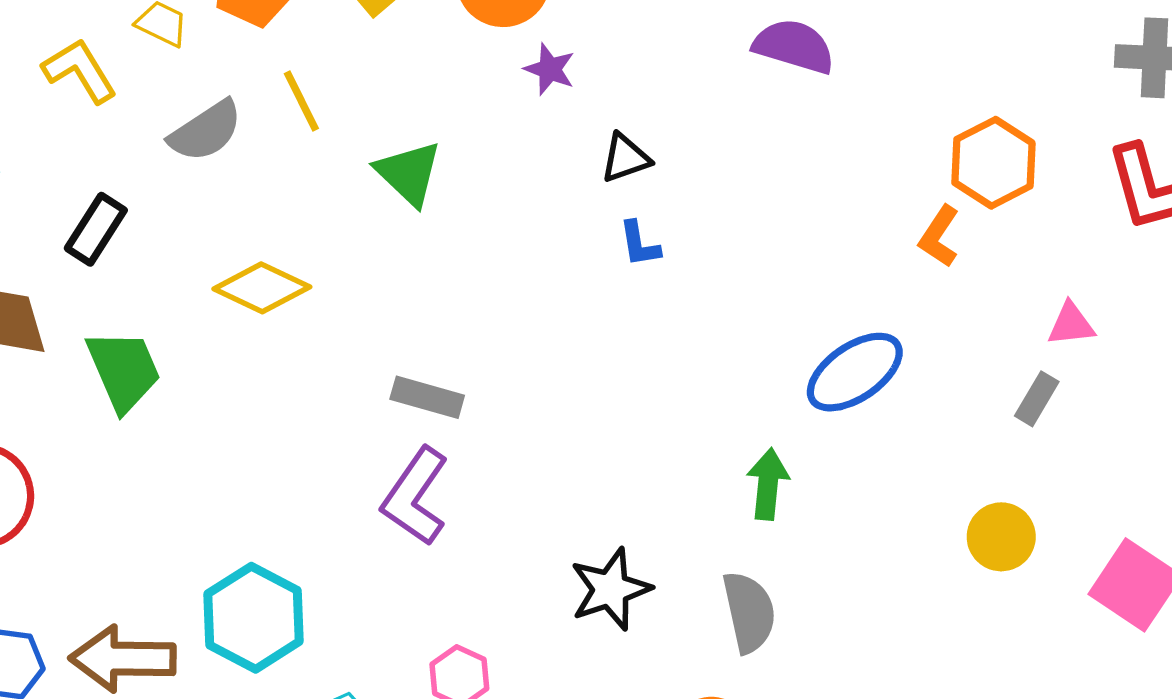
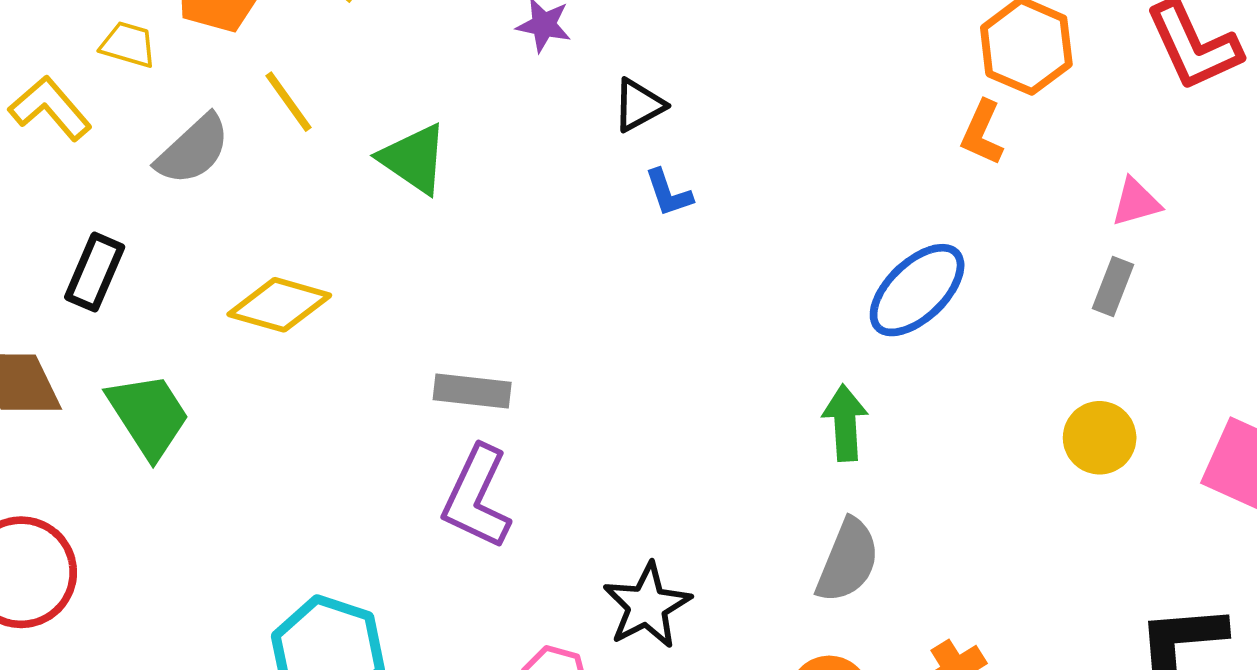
black star: (610, 589) -> (647, 606), moved
gray semicircle: (749, 612) -> (848, 561), turned 44

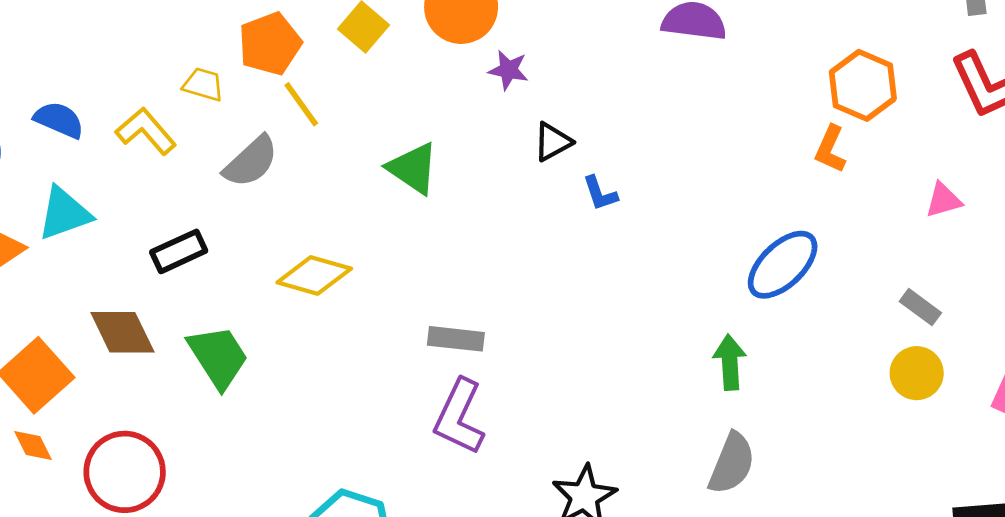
yellow line: (288, 102) -> (301, 104), moved
black triangle: (639, 105) -> (553, 142), moved
black rectangle: (95, 272) -> (179, 251), turned 42
gray rectangle: (1113, 287) -> (920, 307), moved, turned -75

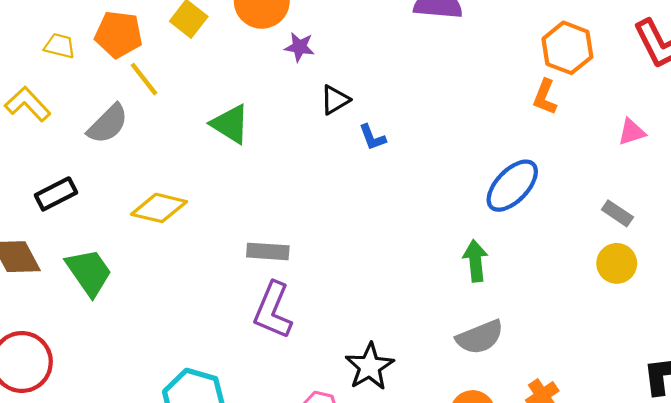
orange pentagon: (270, 44) -> (119, 34), turned 30
yellow trapezoid: (203, 84) -> (60, 46), moved
gray semicircle: (732, 463) -> (480, 337), turned 48

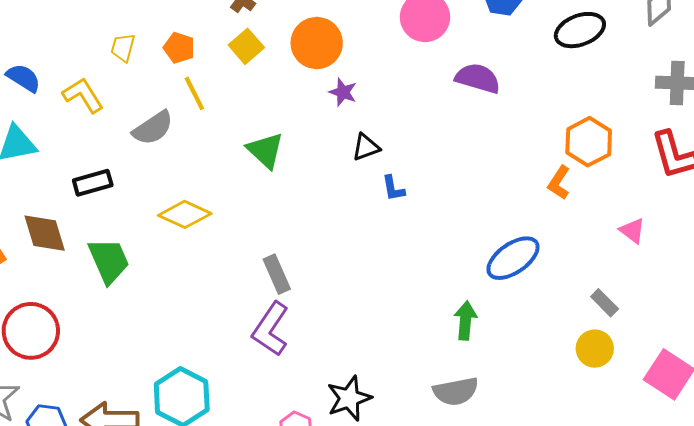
orange pentagon: (119, 34) -> (179, 48), size x0.7
yellow trapezoid: (60, 46) -> (123, 48), turned -100
pink triangle: (632, 132) -> (632, 231), turned 44
gray rectangle: (268, 251) -> (277, 274), turned 51

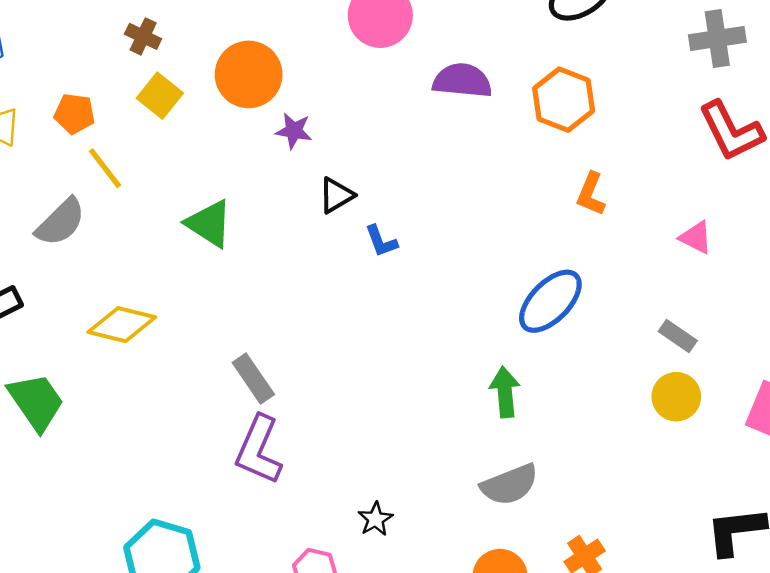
orange hexagon: (589, 142) -> (564, 100), moved
black star: (349, 398) -> (375, 519), size x0.6

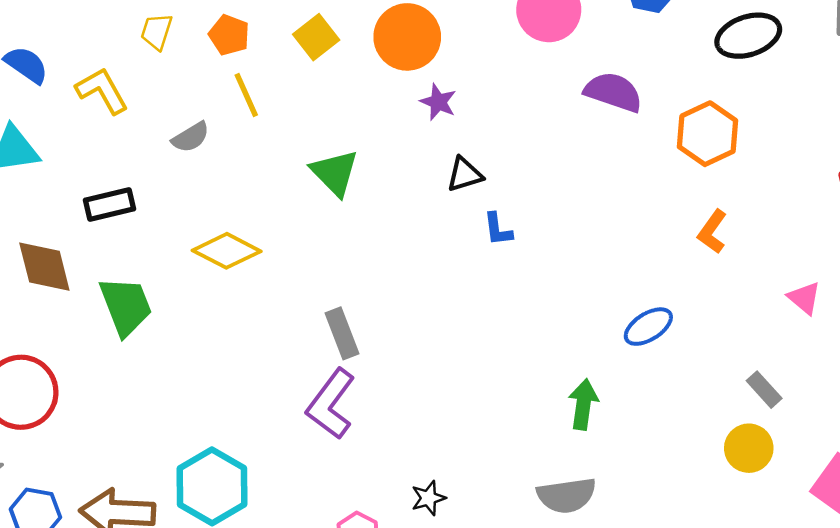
gray semicircle: (61, 222) -> (191, 137), size x0.7
blue ellipse: (550, 301) -> (648, 327), size x0.7

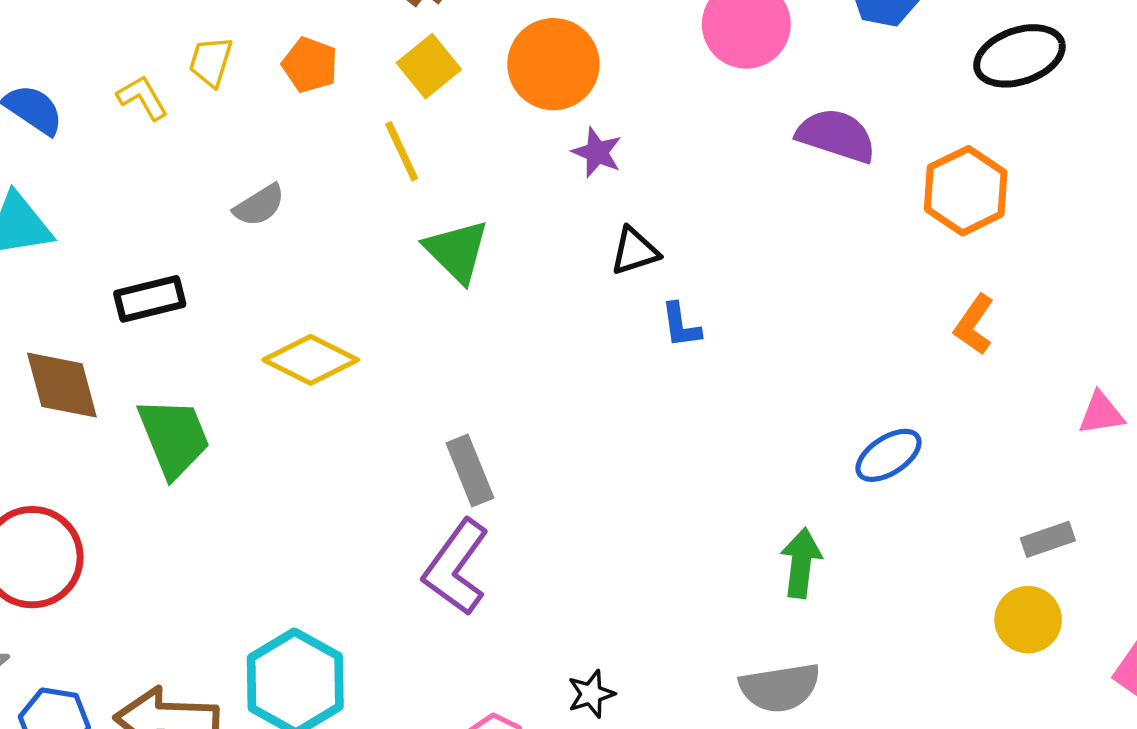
yellow L-shape: (102, 91) -> (142, 98), moved, size x0.7
yellow line: (246, 95) -> (402, 151), moved
pink triangle: (804, 298) -> (1101, 413), turned -48
gray rectangle: (764, 390) -> (1048, 539), turned -66

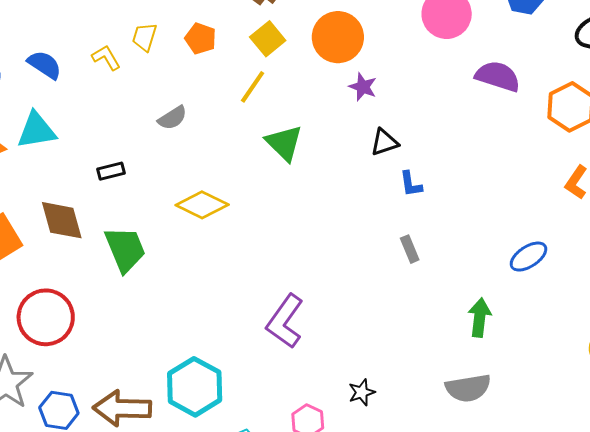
yellow line: (402, 151) -> (253, 87), turned 60
black rectangle: (150, 299) -> (111, 171), size x0.7
gray rectangle: (470, 470) -> (410, 249), moved, size x0.7

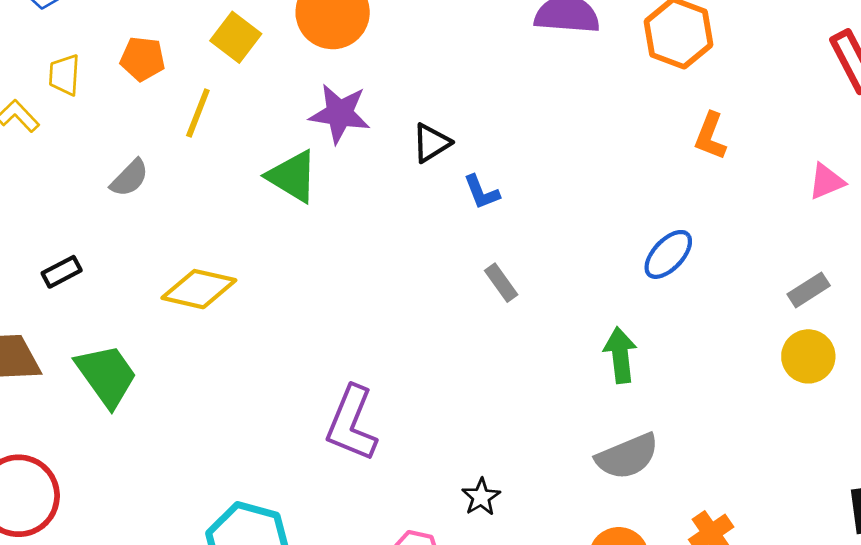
yellow line: (253, 87) -> (198, 113), moved
purple star: (363, 87) -> (340, 114), moved, size x1.5

